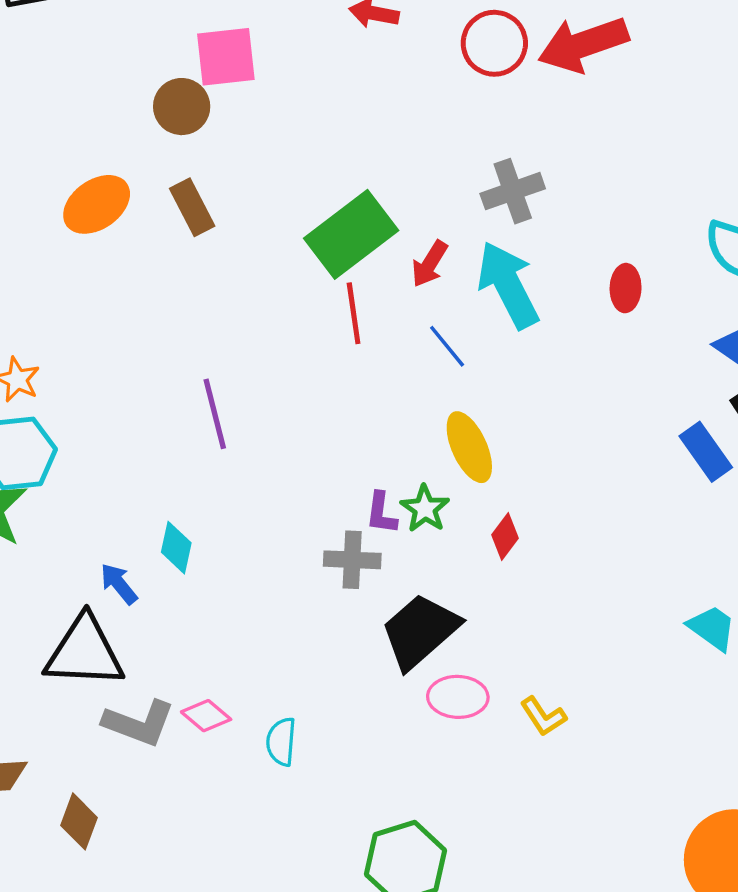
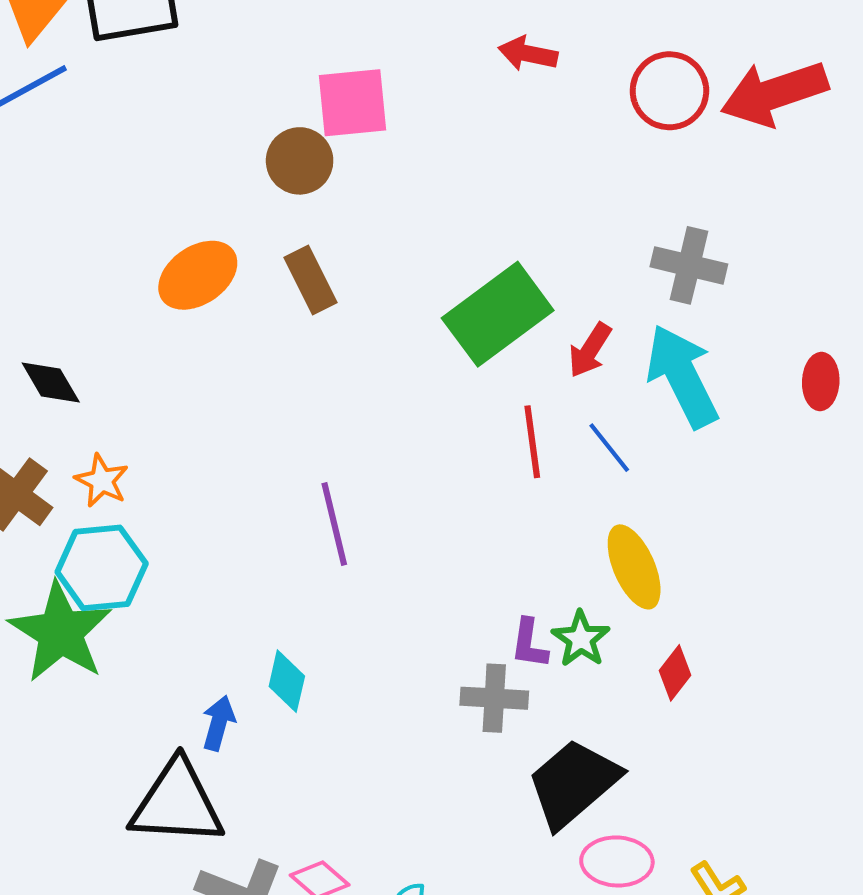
gray cross: (513, 191) -> (689, 265), turned 32
red line: (354, 313) -> (532, 442), moved
blue arrow: (119, 584) -> (219, 723), turned 54

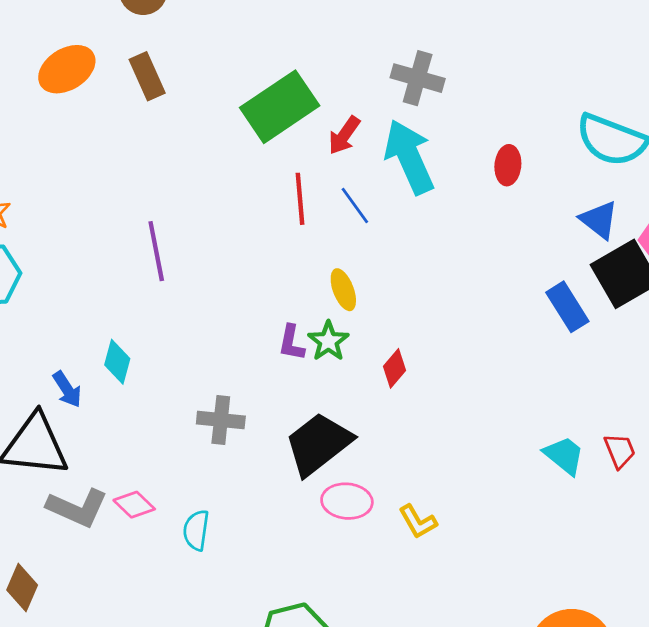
yellow ellipse: (634, 567) -> (343, 290), moved, size x0.7
gray cross: (494, 698) -> (221, 420), moved
blue arrow: (219, 723) -> (67, 389), turned 129

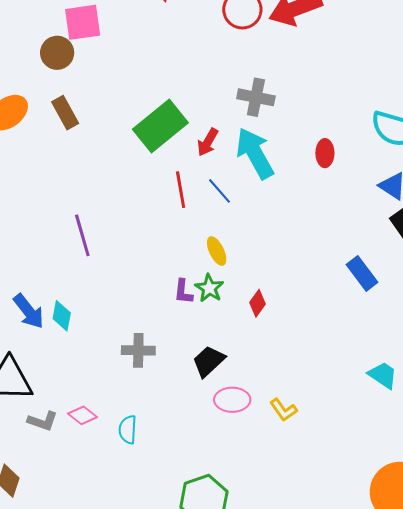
blue rectangle: (567, 307) -> (362, 273), moved
blue arrow: (67, 389) -> (29, 311), moved, size x1.4
black trapezoid: (318, 444) -> (209, 361), size x0.7
cyan trapezoid: (564, 455) -> (383, 375), moved
gray L-shape: (77, 508) -> (43, 421), size x0.7

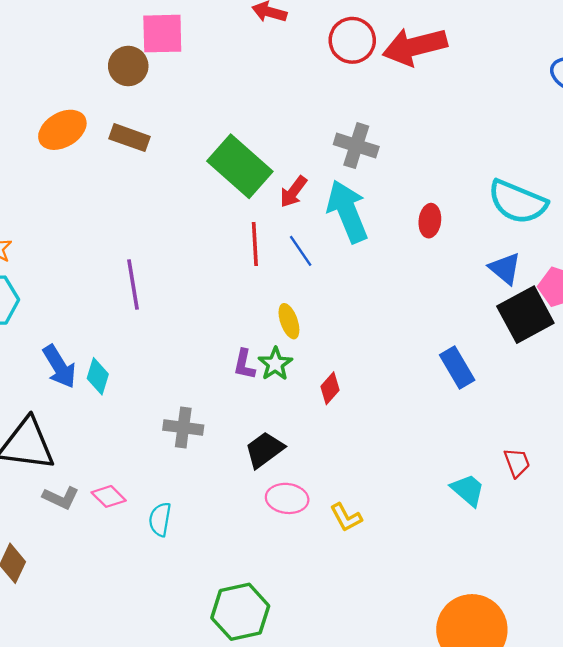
brown rectangle: (65, 113) -> (130, 138), turned -48
green rectangle: (160, 126) -> (240, 166), turned 74

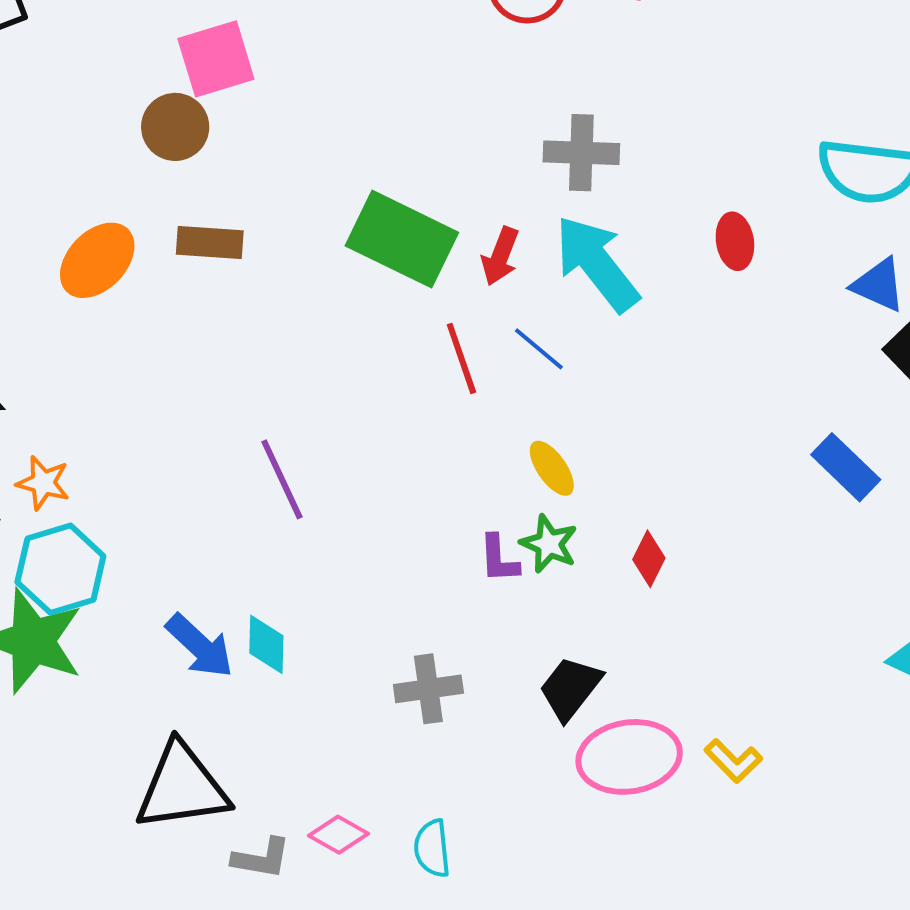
pink ellipse: (287, 498) -> (629, 757), size x1.4

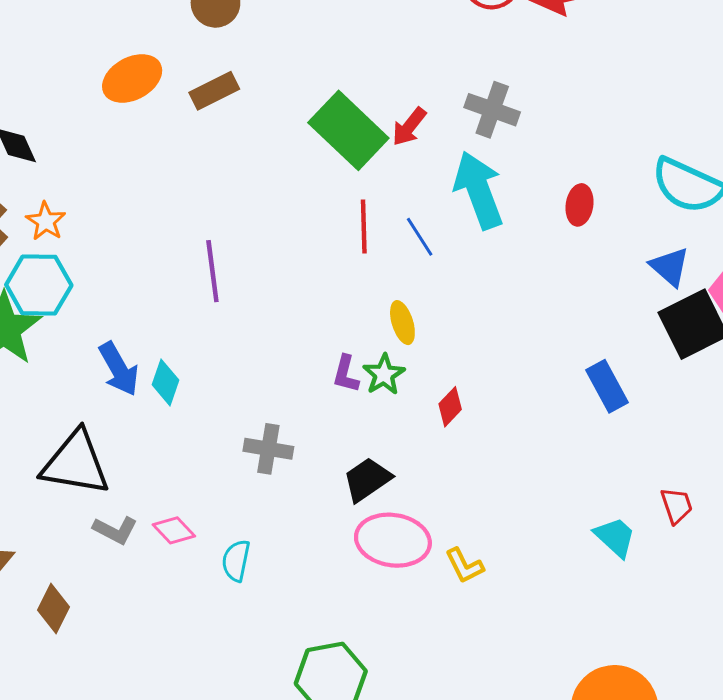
brown rectangle: (210, 243) -> (214, 91), turned -48
red arrow: (500, 256) -> (409, 127), moved

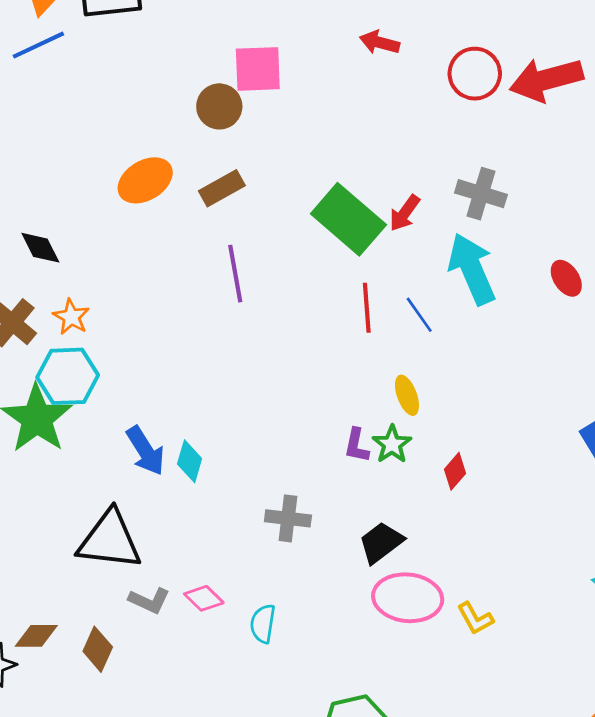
red ellipse: (579, 205) -> (566, 278), turned -39
purple line: (212, 271) -> (235, 274), moved
brown diamond: (54, 609) -> (98, 649), moved

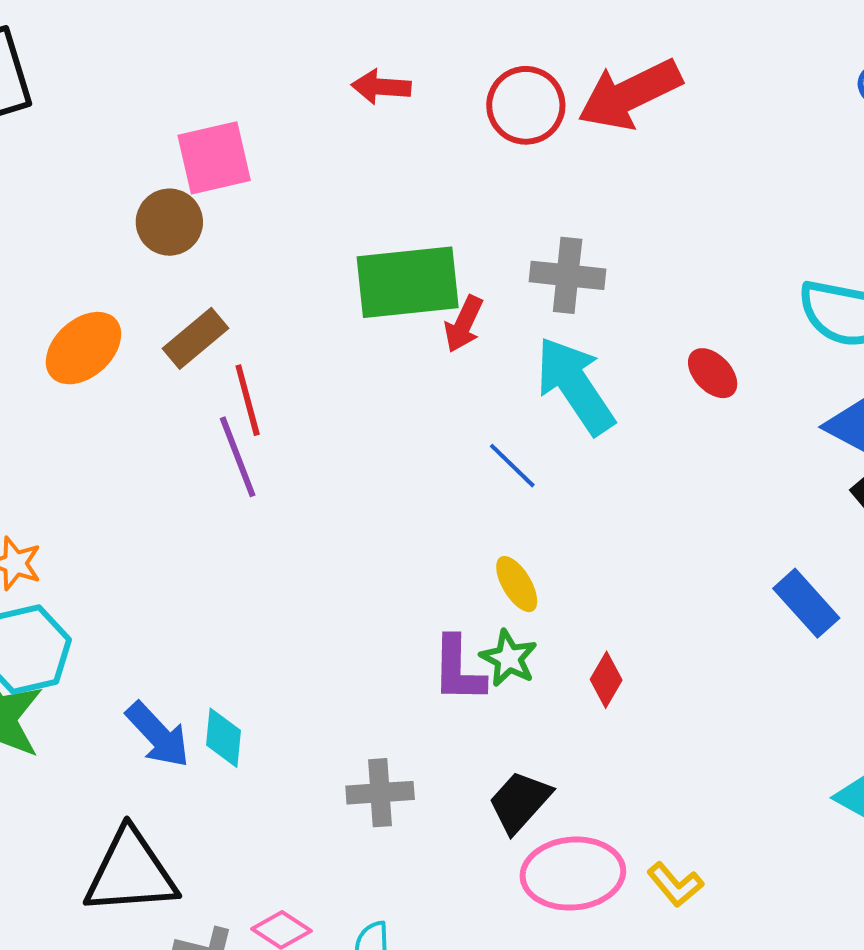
green rectangle: (348, 219) -> (408, 282), moved, turned -36
red line: (367, 308) -> (248, 400), moved
purple L-shape: (357, 445) -> (458, 669), size x1.4

